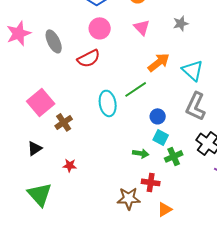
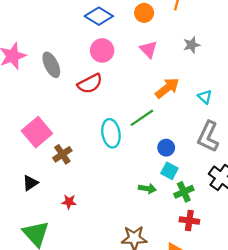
cyan triangle: (193, 70) -> (205, 97), size x0.6
red cross: (151, 182) -> (189, 221), moved

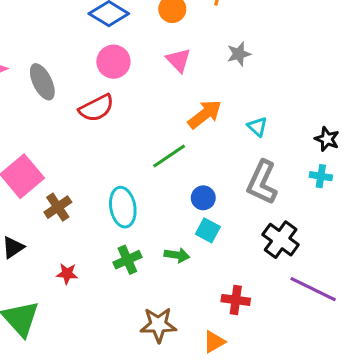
cyan ellipse: (111, 133) -> (123, 207), moved
green cross: (184, 192) -> (127, 260), moved

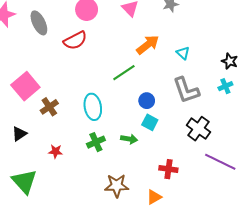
cyan cross: (321, 176) -> (225, 86), turned -32
gray L-shape: (262, 182) -> (186, 90), turned -44

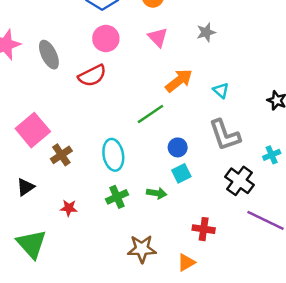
cyan cross: (225, 86) -> (272, 155), moved
cyan square: (150, 122) -> (181, 173), turned 35

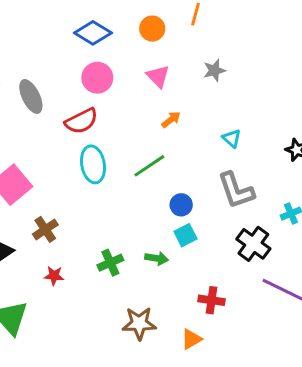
orange arrow: (179, 81) -> (171, 120), moved, size x0.6
brown cross: (61, 155) -> (45, 229), moved
cyan ellipse: (113, 155) -> (93, 164), moved

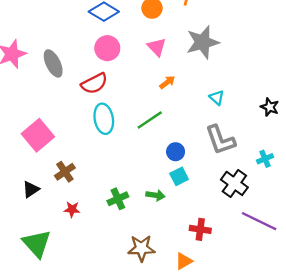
gray star: (214, 70) -> (203, 42), size x1.8

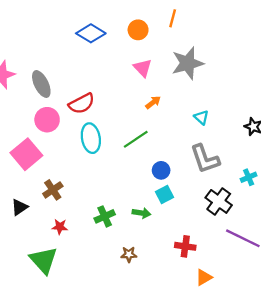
pink circle: (107, 48) -> (47, 120), moved
green triangle: (37, 243) -> (44, 260), moved
brown star: (141, 248) -> (129, 254), moved, size x0.6
orange triangle: (184, 261) -> (204, 277), moved

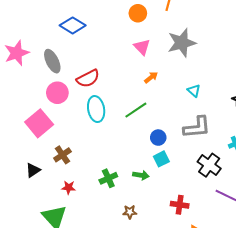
blue diamond: (91, 33) -> (73, 25), moved
gray L-shape: (205, 159) -> (197, 127), turned -76

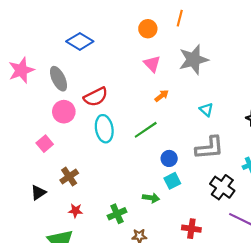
pink square: (39, 123) -> (45, 144), size x0.6
green cross: (108, 178) -> (117, 214), moved

